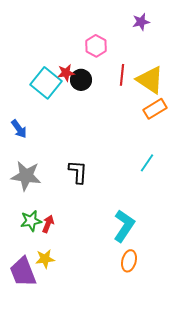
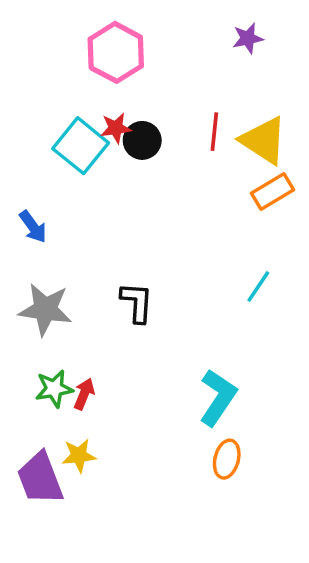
pink hexagon: (96, 46) -> (116, 52), moved, size x1.5

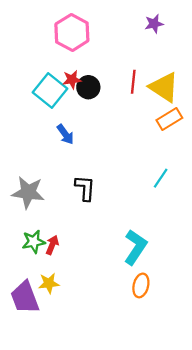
blue arrow: (33, 227) -> (65, 134), moved

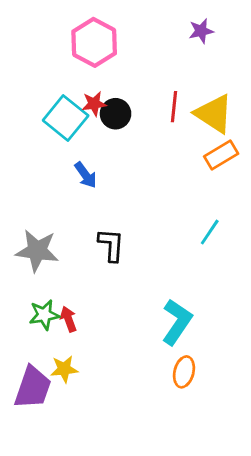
red arrow: (52, 245) -> (68, 319), turned -42
purple trapezoid: (25, 298) -> (33, 388), turned -140

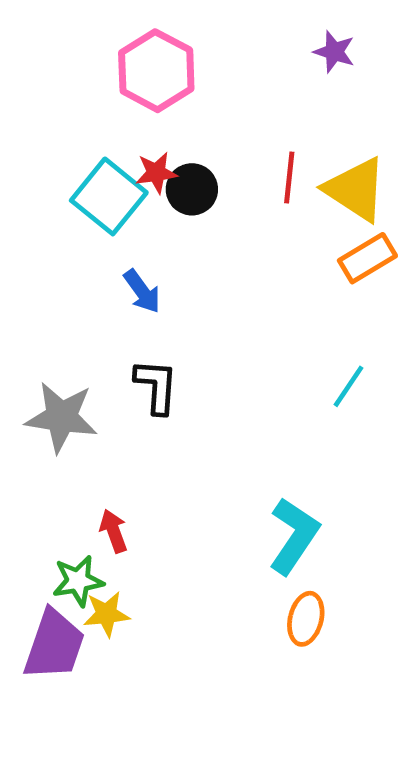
purple star: (201, 31) -> (334, 52), turned 30
black L-shape: (111, 245) -> (156, 386), moved
green star: (44, 315) -> (78, 581), moved

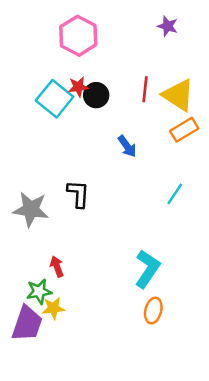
blue arrow: (142, 291) -> (127, 146), moved

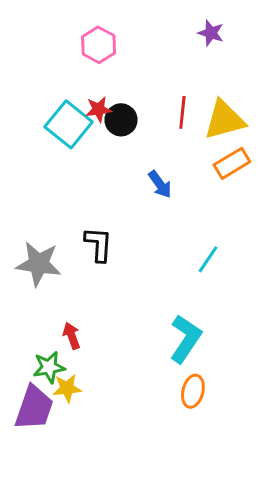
pink hexagon: (78, 36) -> (99, 45), size x0.7
yellow triangle: (178, 95) -> (224, 120), turned -48
cyan line: (175, 194) -> (208, 259), moved

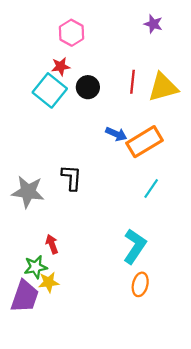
red star: (99, 109) -> (61, 66), moved
orange rectangle: (232, 163) -> (145, 142), moved, size x1.4
blue arrow: (160, 184) -> (116, 134), turned -30

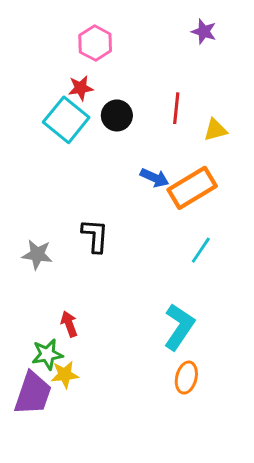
yellow triangle: (163, 87) -> (215, 130), moved, size x0.6
gray star: (28, 192) -> (37, 254), size x0.7

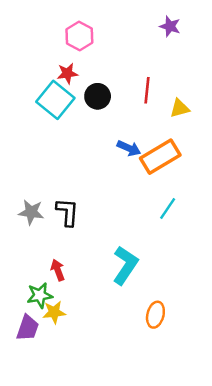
black L-shape: (95, 236) -> (67, 212), moved
cyan L-shape: (179, 327) -> (125, 265), moved
purple trapezoid: (33, 393) -> (28, 328), size x0.7

